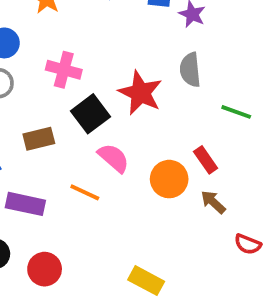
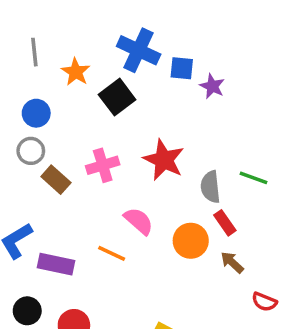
pink cross: (64, 70) -> (103, 165), moved, turned -32
gray semicircle: (190, 70) -> (210, 187), moved
black square: (91, 114) -> (117, 97), moved
brown rectangle: (39, 139) -> (56, 180), moved, turned 56

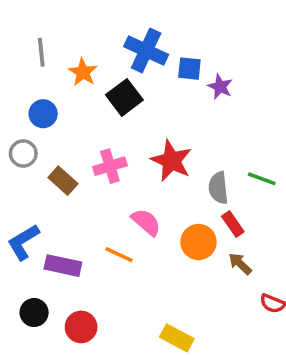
gray circle: (31, 151) -> (23, 153), moved

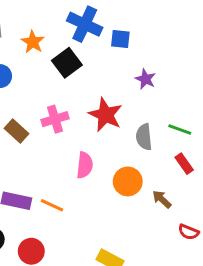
purple star: (220, 87) -> (146, 79), moved
pink semicircle: (146, 222) -> (85, 165), turned 55
red rectangle: (233, 224) -> (184, 164), moved
orange line: (119, 255) -> (52, 205), moved

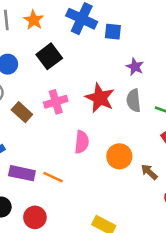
orange star: (33, 42) -> (34, 20), moved
black square: (67, 63) -> (49, 56), moved
gray semicircle: (144, 137) -> (134, 100), moved

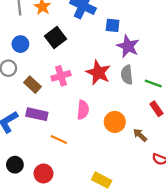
blue square: (113, 32) -> (113, 25), moved
purple star: (135, 67) -> (128, 46), size x1.5
purple rectangle: (22, 173) -> (37, 114), moved

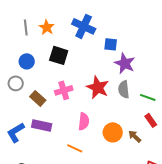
black square: (56, 37) -> (59, 55), turned -36
brown arrow: (140, 135) -> (135, 136), moved
orange line: (59, 139) -> (75, 148), moved

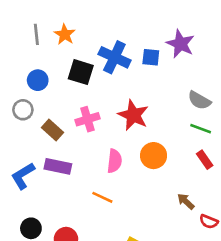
blue cross: (84, 26) -> (114, 57), moved
purple star: (125, 63) -> (180, 44), moved
gray semicircle: (124, 89) -> (199, 100), moved, turned -54
orange circle: (113, 132) -> (154, 156), moved
brown arrow: (135, 136) -> (186, 201), moved

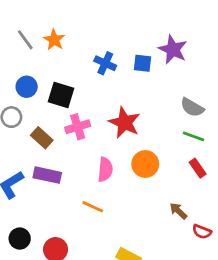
gray line: (36, 34) -> (25, 40), turned -30
blue cross: (114, 57) -> (105, 63), size x0.7
black square: (81, 72) -> (61, 95), moved

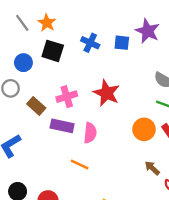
black square: (61, 95) -> (53, 51), moved
orange circle: (145, 164) -> (144, 129), moved
purple rectangle: (47, 175) -> (62, 126), moved

